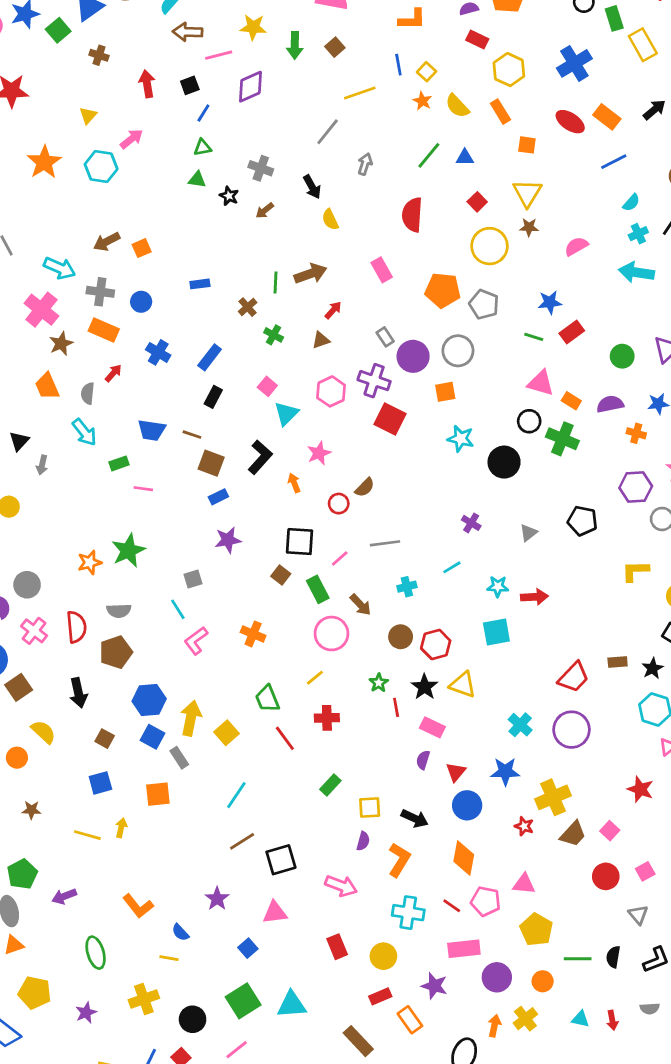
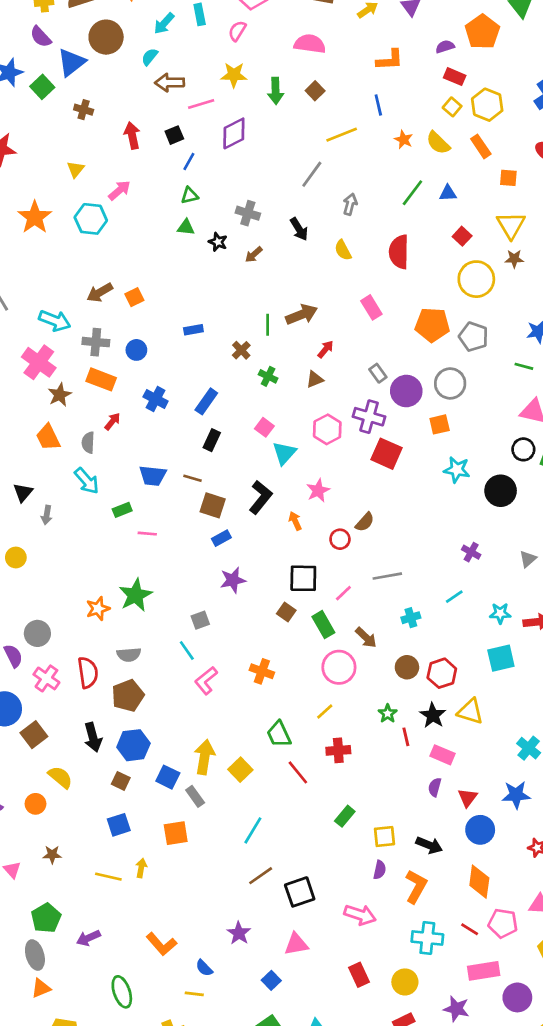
yellow square: (427, 72) -> (452, 107), moved
yellow semicircle: (330, 220) -> (343, 250), moved
blue hexagon: (149, 700) -> (133, 745), moved

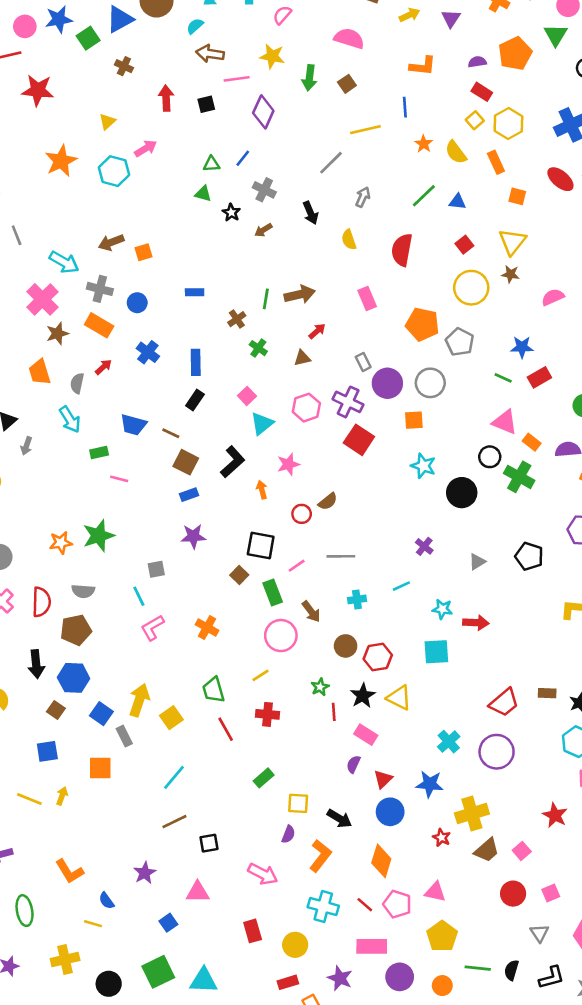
purple diamond: (234, 133) -> (263, 112), turned -48
blue line: (189, 162) -> (243, 158), moved
blue rectangle: (206, 401) -> (196, 362), turned -45
black square: (300, 892) -> (209, 843), size x0.7

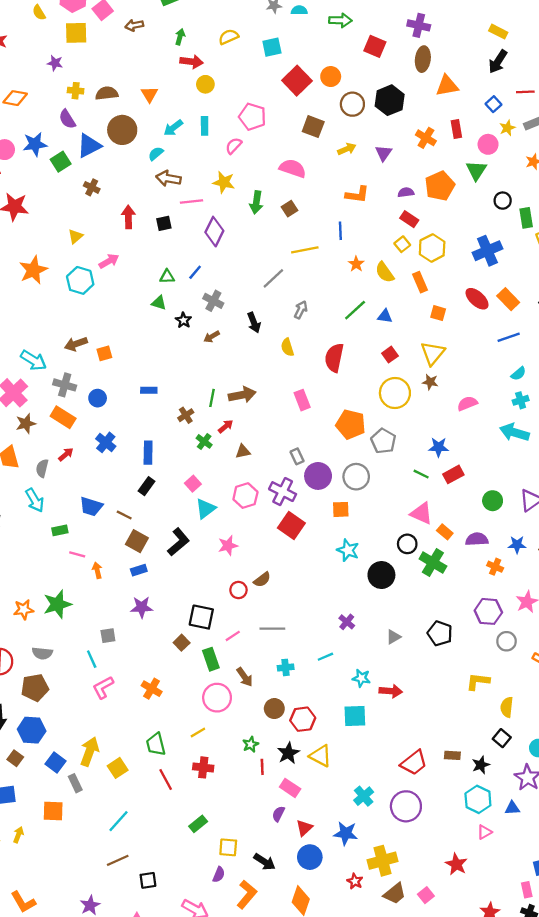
red arrow: (317, 331) -> (226, 426), moved
orange arrow: (262, 490) -> (97, 570), moved

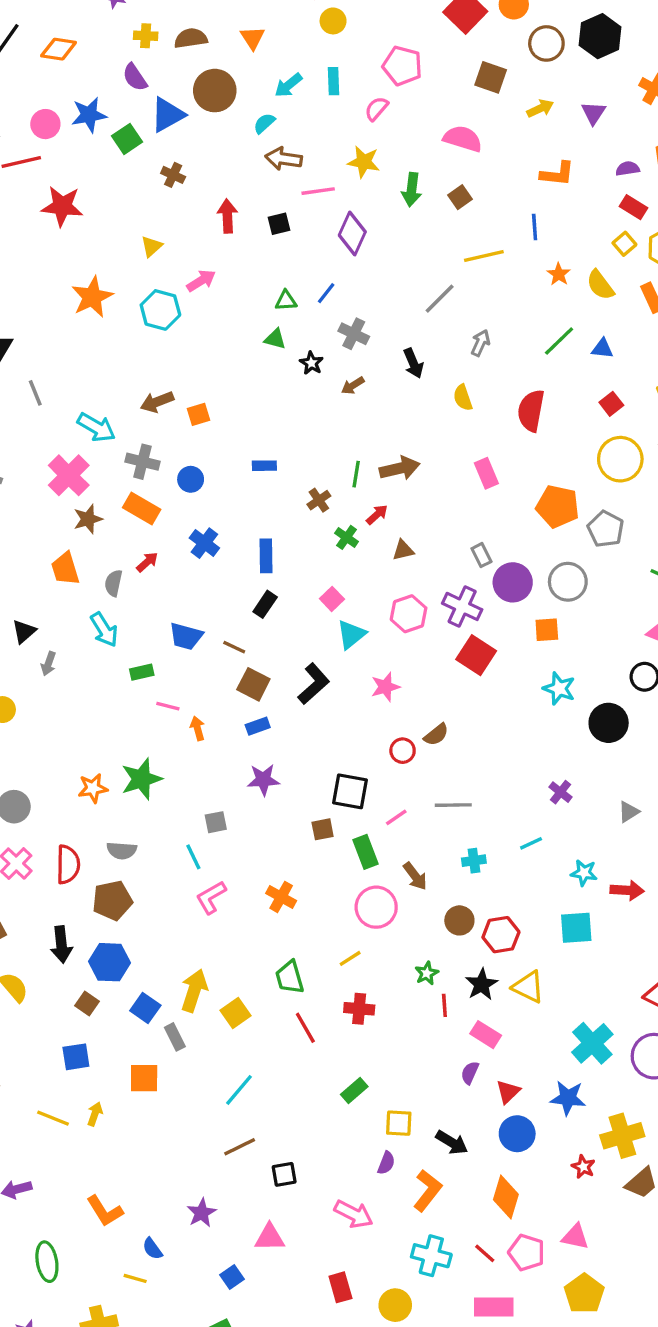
brown square: (182, 643) -> (323, 829), turned 35
cyan cross: (364, 796) -> (592, 1043), size x1.4

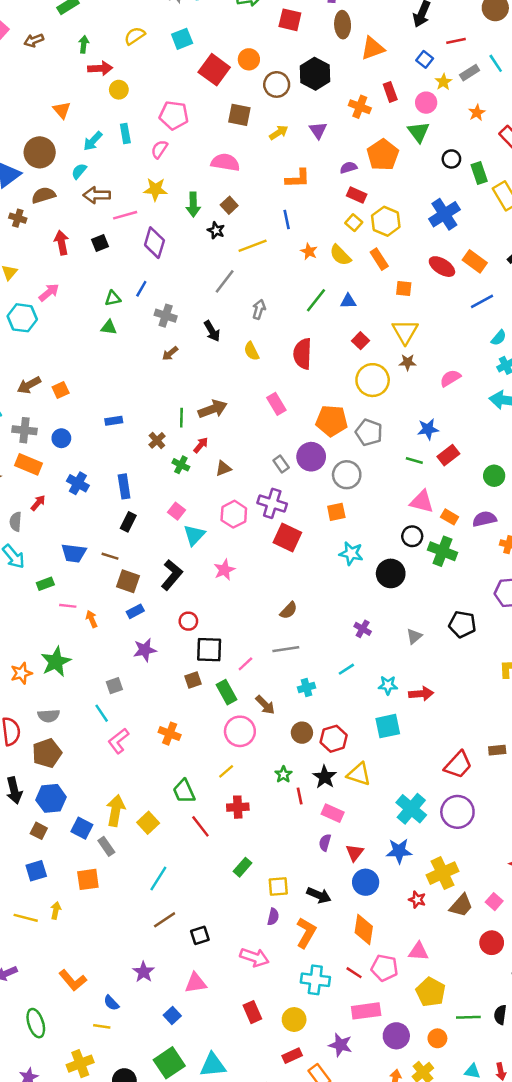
brown semicircle: (191, 38) -> (44, 195), moved
black star: (311, 363) -> (216, 230), moved
purple circle: (513, 582) -> (311, 457), moved
brown semicircle: (436, 735) -> (289, 610), moved
red circle: (403, 751) -> (188, 621), moved

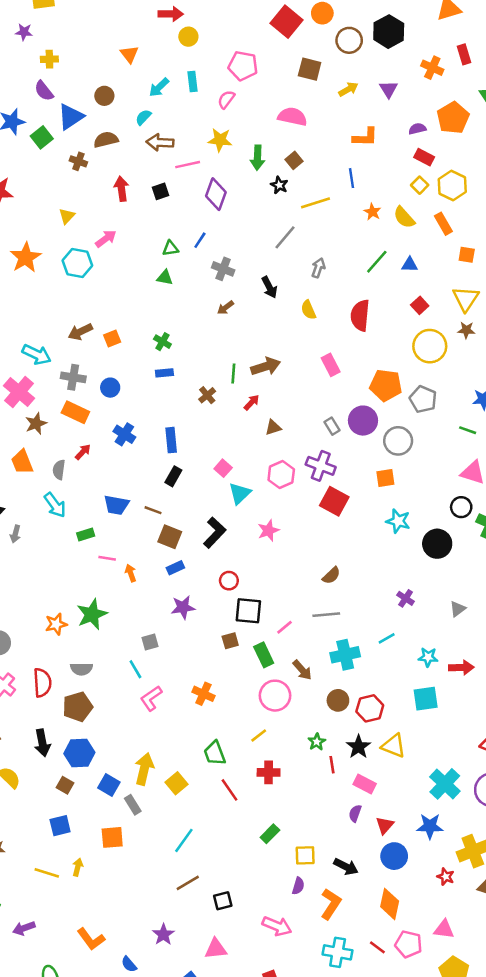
brown circle: (40, 152) -> (104, 96), size x0.6
green cross: (181, 465) -> (162, 342), moved
cyan cross: (306, 688) -> (345, 655), size x1.6

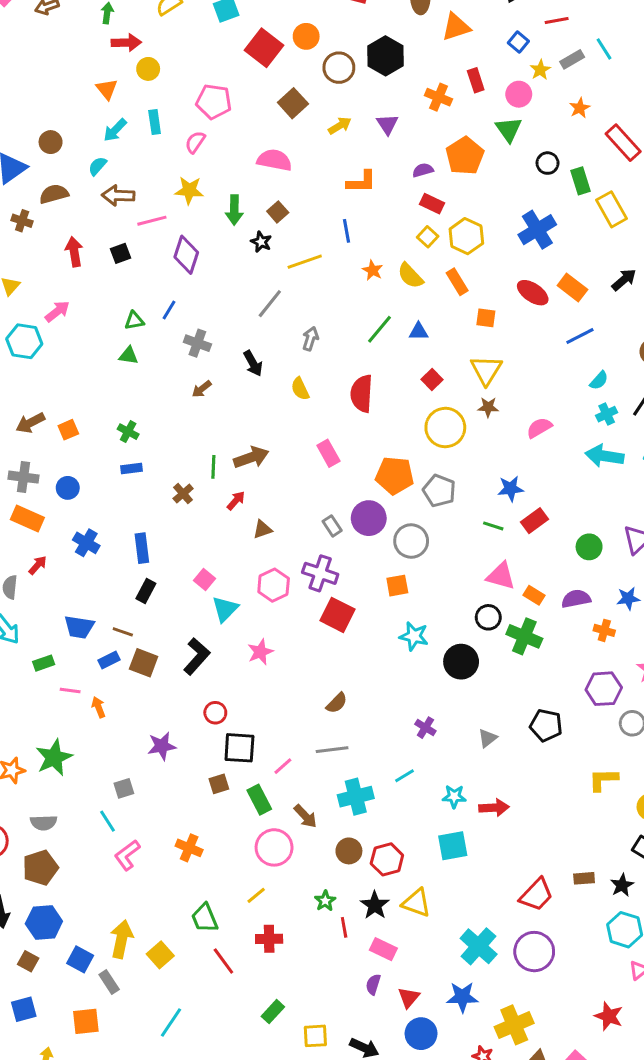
orange triangle: (129, 54) -> (107, 89), moved
brown square: (310, 69) -> (293, 103), turned 35
blue rectangle: (175, 568) -> (109, 660), moved

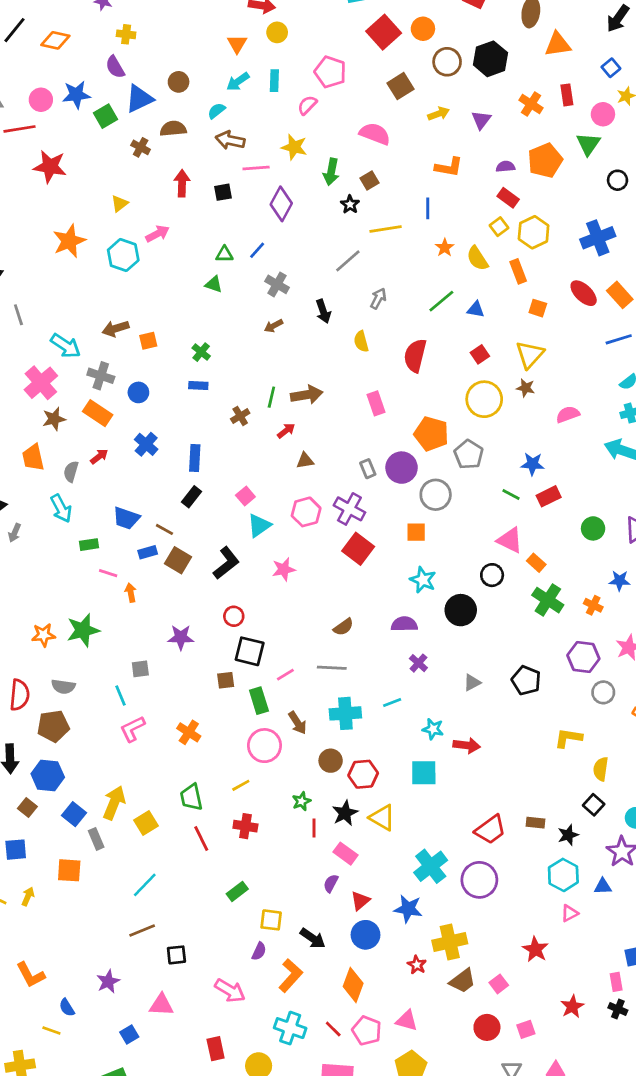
purple semicircle: (576, 599) -> (404, 624), moved
green cross: (524, 636) -> (548, 600), moved

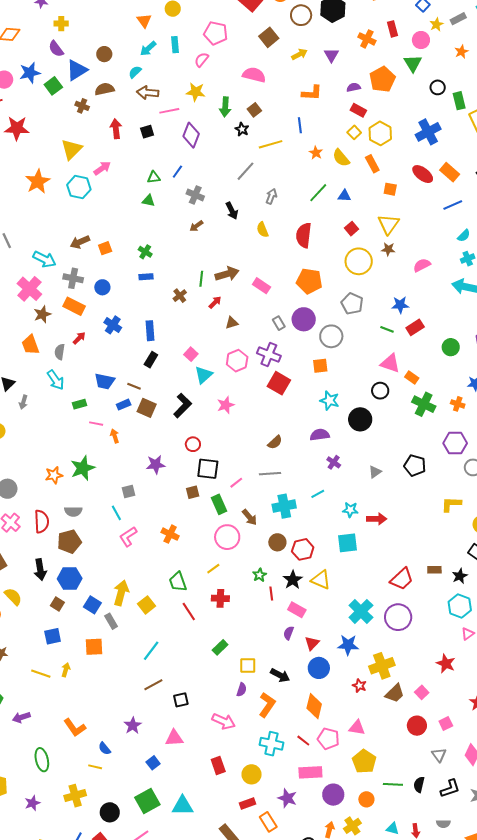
yellow triangle: (120, 204) -> (72, 149), size x1.6
pink rectangle: (376, 403) -> (261, 286), moved, turned -30
orange pentagon: (431, 434) -> (309, 281), moved

